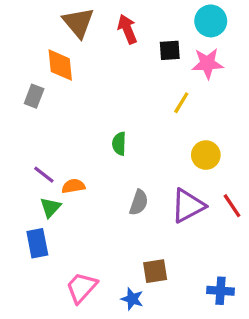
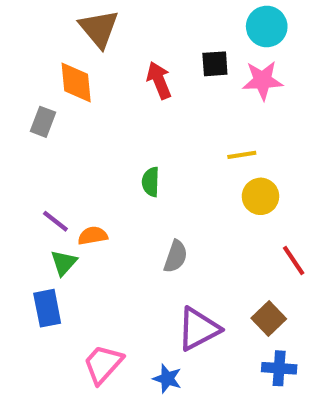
red arrow: (127, 29) -> (159, 80), moved
yellow line: (181, 103) -> (242, 155), moved, turned 50
purple triangle: (188, 206) -> (198, 329), moved
brown square: (155, 271) -> (269, 319), moved, turned -35

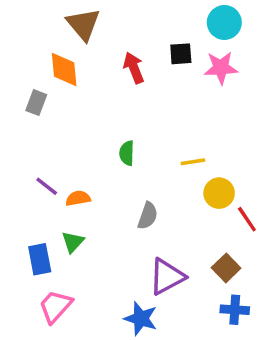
yellow line: (242, 155) -> (193, 162), moved
yellow circle: (260, 196) -> (219, 193), moved
green triangle: (64, 263) -> (73, 242), moved
pink trapezoid: (103, 364) -> (55, 306), moved
blue star: (167, 379) -> (141, 318), size x1.4

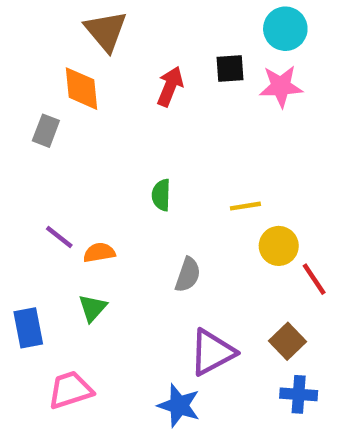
red arrow: (134, 68) -> (170, 86), turned 44
blue rectangle: (40, 259) -> (28, 328), moved
pink trapezoid: (55, 306) -> (70, 390), turned 30

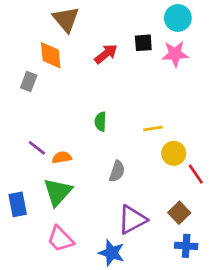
red arrow: (170, 86) -> (106, 54), turned 30
green triangle: (93, 308) -> (58, 192), size x1.6
pink trapezoid: (70, 390) -> (60, 239), moved, turned -116

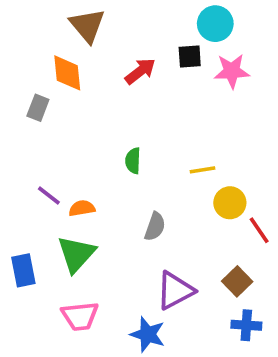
cyan circle: (178, 18) -> (215, 24), moved
pink trapezoid: (60, 239) -> (80, 316), turned -52

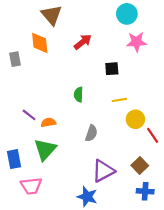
black square: (190, 57) -> (112, 69), moved
gray rectangle: (38, 108) -> (15, 59), moved, turned -32
pink trapezoid: (80, 316) -> (31, 186), moved

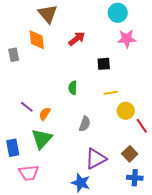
orange semicircle: (48, 122) -> (45, 114), turned -48

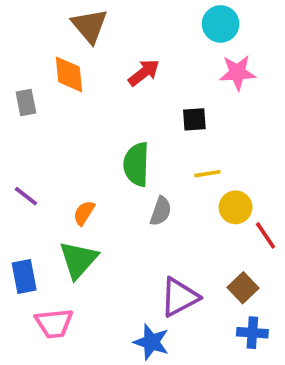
green semicircle: (73, 88) -> (136, 164), size x1.6
purple line: (27, 107) -> (26, 196), moved
gray semicircle: (85, 124) -> (161, 211), moved

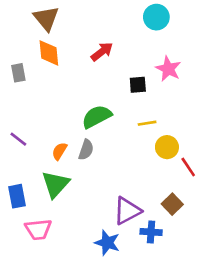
brown triangle: (90, 26) -> (46, 18), moved
pink star: (237, 73) -> (168, 69), moved, turned 30
green semicircle: (136, 164) -> (97, 117), turned 60
gray semicircle: (161, 211) -> (86, 150), moved
blue cross: (252, 333) -> (151, 232), moved

